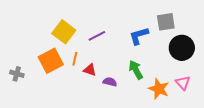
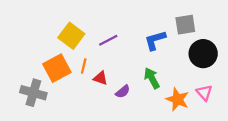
gray cross: (17, 74) -> (33, 93), moved, size x1.6
purple semicircle: (110, 82) -> (123, 92), turned 128

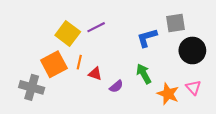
purple line: (108, 40) -> (96, 27), moved

